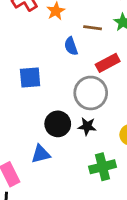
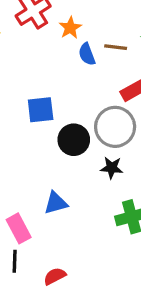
blue semicircle: (71, 46) -> (87, 54), moved
black circle: (58, 124) -> (74, 140), moved

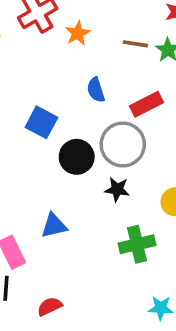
brown line: (116, 47) -> (135, 44), moved
blue semicircle: (87, 54) -> (96, 90), moved
blue square: (41, 110) -> (41, 122), turned 32

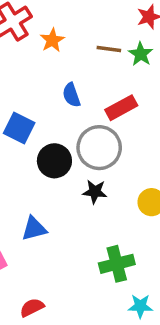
green cross: (137, 244) -> (117, 264), moved

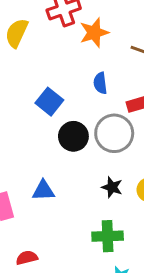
orange star: (52, 40) -> (94, 33), size x1.4
black star: (95, 192) -> (112, 187), moved

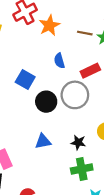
black star: (112, 187) -> (78, 142), moved
blue triangle: (43, 191) -> (43, 141), moved

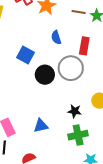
red rectangle: (90, 71) -> (84, 46), turned -54
blue triangle: (43, 141) -> (41, 126), moved

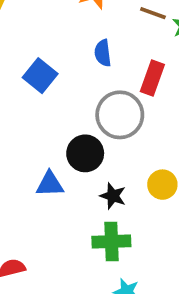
black circle: (45, 75) -> (85, 153), moved
blue triangle: (41, 126) -> (50, 184), moved

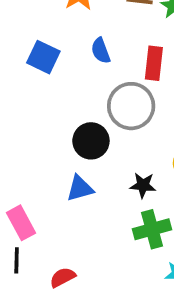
blue square: (40, 76) -> (43, 57), moved
black circle: (85, 153) -> (91, 141), moved

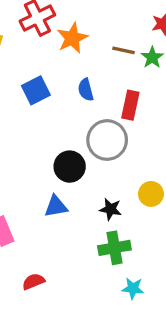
blue square: (43, 57) -> (36, 90), turned 32

